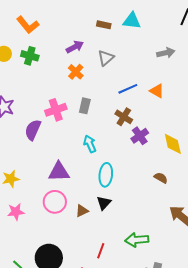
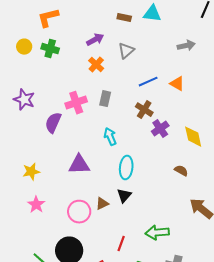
orange L-shape: (28, 25) -> (48, 18), turned 115
pink circle: (55, 202) -> (79, 212), moved
pink star: (16, 212) -> (36, 205), turned -30

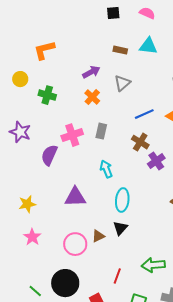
green cross: (50, 49) -> (47, 95), moved

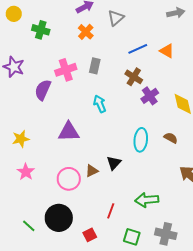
cyan ellipse: (122, 200) -> (141, 140), moved

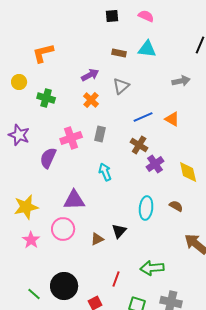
yellow star: (21, 139) -> (26, 207), size x1.4
pink circle: (69, 179) -> (63, 229), moved

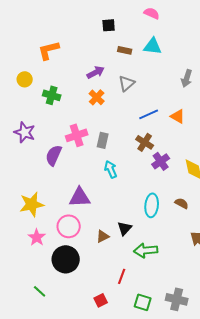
black square: (112, 16) -> (109, 25), moved
gray arrow: (181, 81) -> (187, 78), turned 120
gray rectangle: (100, 134) -> (103, 140), moved
green arrow: (152, 268) -> (146, 250), moved
black circle: (64, 286) -> (66, 259), moved

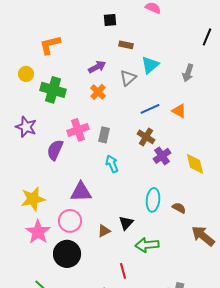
cyan triangle: (153, 46) -> (150, 65), moved, turned -48
green cross: (52, 95) -> (53, 90), size x1.4
brown semicircle: (182, 203) -> (179, 208), moved
pink star: (37, 237) -> (38, 232), size x1.4
red line: (122, 276) -> (123, 271), turned -35

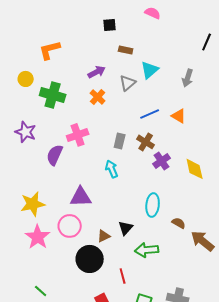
gray rectangle: (104, 135) -> (120, 141), moved
brown semicircle: (179, 208) -> (179, 223), moved
black circle: (67, 254) -> (90, 259), moved

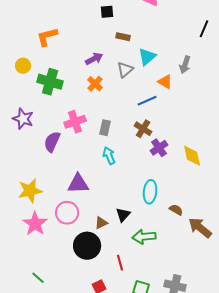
orange triangle: (179, 116) -> (165, 82), moved
gray rectangle: (120, 141) -> (105, 128), moved

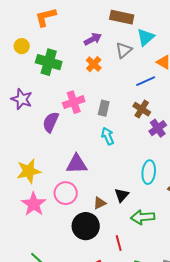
brown rectangle: (123, 37) -> (122, 17), size x1.6

